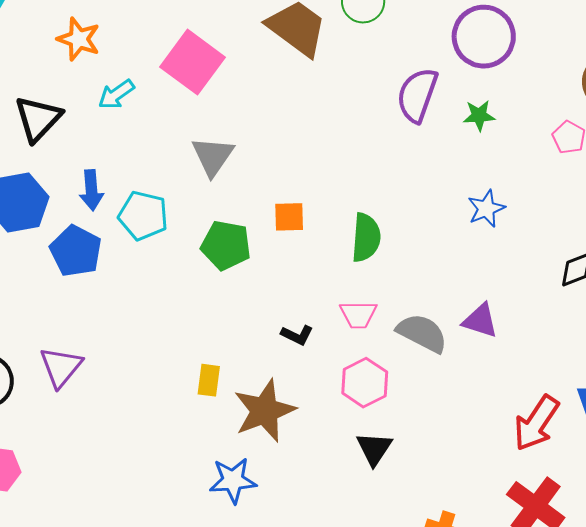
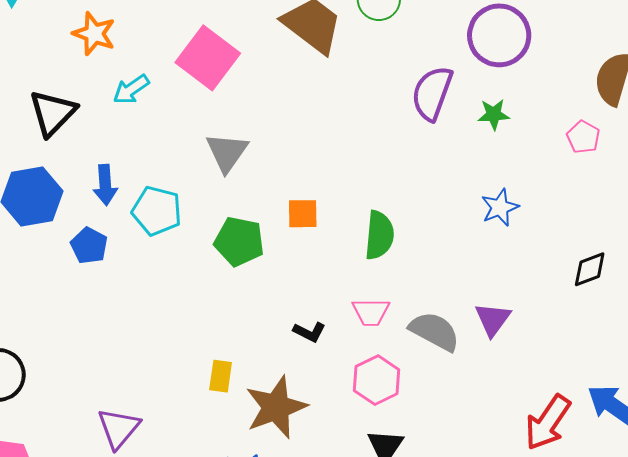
blue pentagon: (76, 251) -> (89, 246), size x0.7
purple triangle: (480, 321) -> (493, 319), turned 48
purple triangle: (61, 367) -> (119, 428), moved

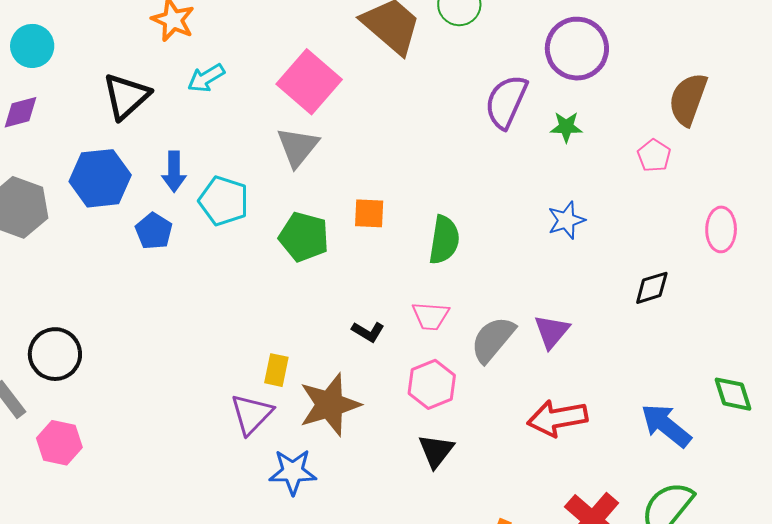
pink square: (208, 58) -> (309, 82), moved
gray semicircle: (434, 331) -> (493, 339), turned -82
red arrow: (548, 422) -> (557, 418), moved, turned 42
purple triangle: (119, 428) -> (252, 414), moved

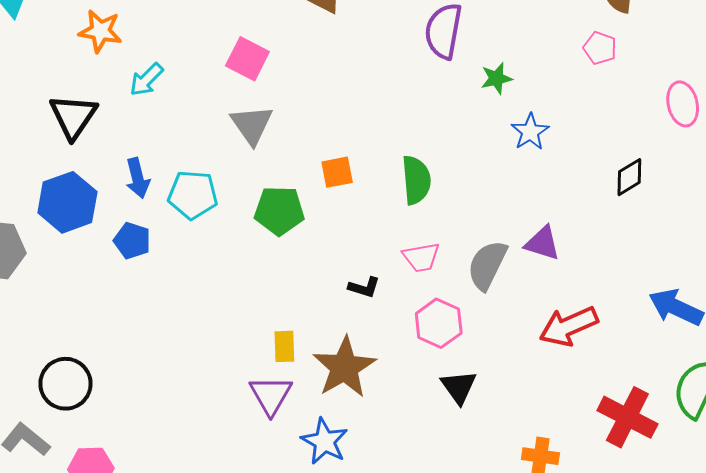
pink square: (309, 82) -> (247, 59), size x0.7
green star: (566, 127) -> (496, 78), moved
purple triangle: (552, 331) -> (543, 243), turned -39
blue star: (293, 472) -> (325, 441), turned -30

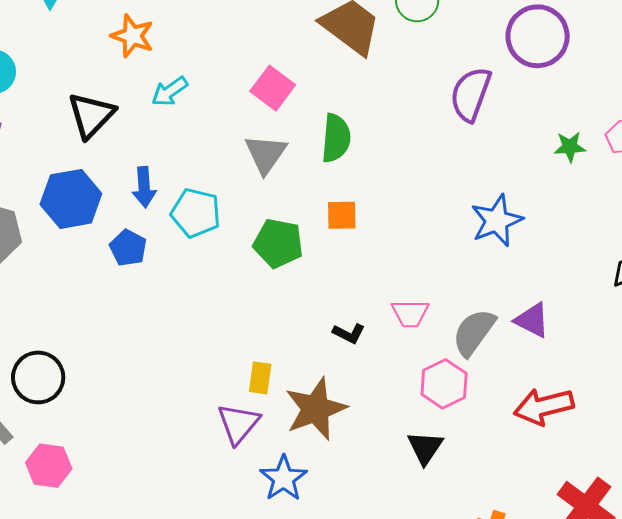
green star: (496, 78) -> (570, 147), moved
blue star: (530, 132) -> (497, 221), moved, size x1.4
green semicircle: (416, 180) -> (336, 138), moved
pink hexagon: (439, 323) -> (444, 384), moved

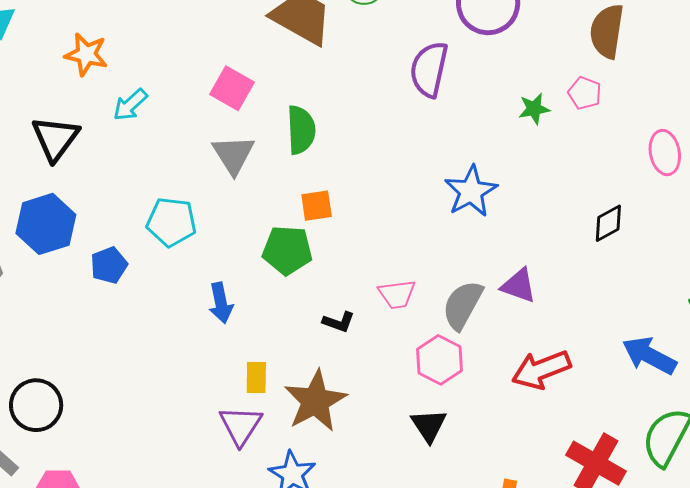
blue arrow: (144, 187) -> (221, 303), moved
green pentagon: (278, 243) -> (287, 250), moved
blue pentagon: (128, 248) -> (109, 265), turned 30

